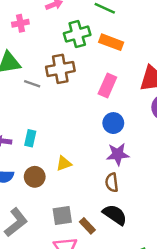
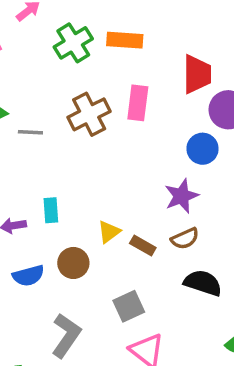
brown cross: (60, 69) -> (89, 114), moved
blue circle: (113, 123) -> (203, 149), moved
brown semicircle: (112, 183) -> (185, 239), turned -90
brown rectangle: (87, 226) -> (143, 246), moved

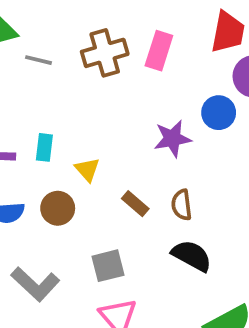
purple star: (181, 196) -> (172, 139), moved
yellow triangle: (109, 232) -> (87, 170), moved, turned -45
brown semicircle: (185, 239) -> (182, 205), turned 96
gray L-shape: (66, 335) -> (35, 284), turned 87

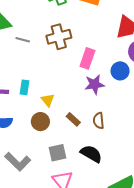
pink rectangle: (159, 51) -> (87, 58), moved
brown circle: (58, 208) -> (40, 122), moved
black semicircle: (192, 256) -> (91, 154), moved

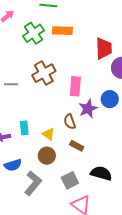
blue circle: (120, 71) -> (110, 99), moved
brown semicircle: (99, 121) -> (70, 122), moved
gray L-shape: (18, 162) -> (33, 183), moved, turned -80

